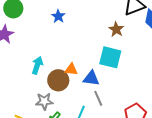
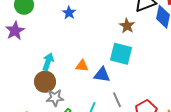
brown circle: (58, 80) -> (45, 82), moved
gray line: (98, 98) -> (117, 100), moved

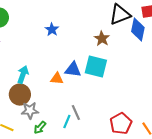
blue star: (69, 13) -> (52, 30), moved
blue triangle: (102, 75) -> (73, 70), moved
gray line: (117, 100) -> (76, 113), moved

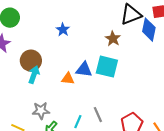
brown circle: (20, 95) -> (31, 61), moved
gray line: (76, 113) -> (98, 115), moved

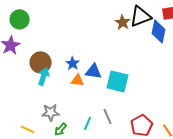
blue star: (63, 30) -> (73, 63), moved
brown star: (113, 39) -> (123, 22), moved
cyan square: (107, 67) -> (118, 81), moved

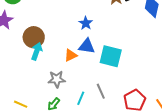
blue star: (73, 63) -> (86, 23), moved
orange triangle: (78, 80) -> (71, 55), turned -32
gray star: (51, 112) -> (57, 79), moved

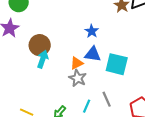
gray star: (57, 79) -> (78, 78), moved, turned 30

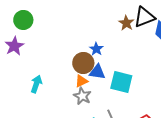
brown circle: (40, 45) -> (83, 63), moved
cyan arrow: (43, 59) -> (36, 84), moved

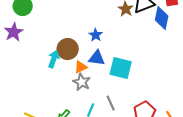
brown circle: (83, 63) -> (68, 49), moved
cyan arrow: (36, 84) -> (54, 59), moved

